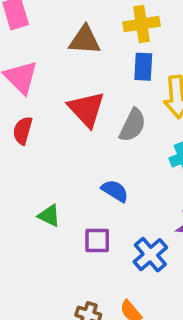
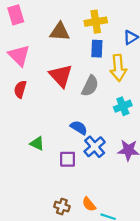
blue cross: (150, 255) -> (95, 147), moved

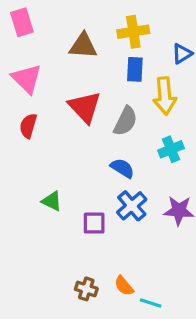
blue semicircle: (79, 128) -> (122, 168), moved

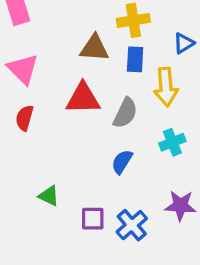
brown triangle: (83, 46) -> (94, 48), moved
red triangle: (85, 107) -> (83, 98), turned -48
blue semicircle: (122, 168) -> (122, 162), turned -90
blue cross: (132, 206) -> (132, 225), moved

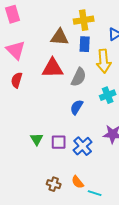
green triangle: (49, 196) -> (37, 139), moved, turned 32

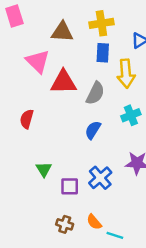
brown triangle: (60, 37) -> (62, 32), moved
pink triangle: (16, 50) -> (38, 61), moved
red semicircle: (17, 80) -> (27, 119), moved
purple square: (59, 142) -> (70, 186), moved

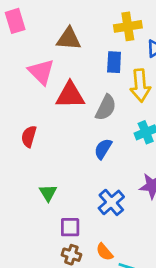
yellow cross: (101, 23) -> (128, 26), moved
purple square: (70, 186) -> (70, 227), moved

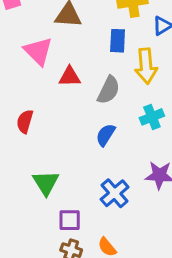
red triangle: (70, 95) -> (70, 77), size x0.7
green triangle: (48, 193) -> (46, 183), size x1.4

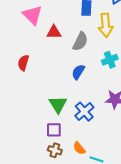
green triangle: (46, 183) -> (58, 104), moved

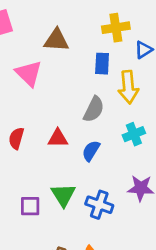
red triangle: (54, 32) -> (58, 138), moved
blue cross: (84, 112) -> (99, 205), turned -30
purple square: (54, 130) -> (30, 206), moved

